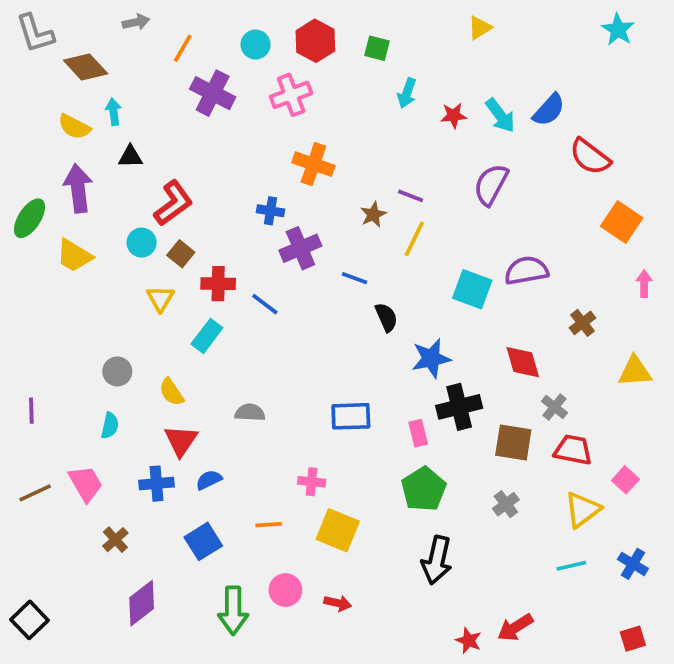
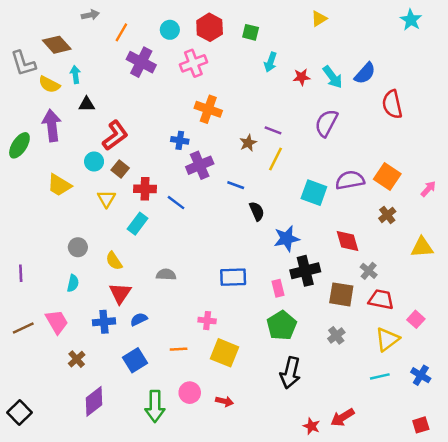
gray L-shape: (35, 33) -> (23, 63), moved
red semicircle: (590, 157) -> (392, 104), turned 40
orange square: (622, 222) -> (387, 176), moved
yellow trapezoid: (74, 256) -> (59, 185), moved
pink arrow: (644, 284) -> (428, 189), turned 42

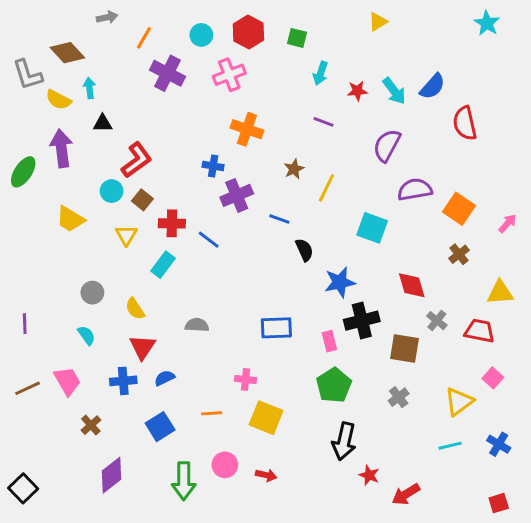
purple line: (273, 130) -> (324, 122), moved
purple semicircle: (350, 180) -> (415, 190), moved
cyan semicircle: (73, 283) -> (86, 335), turned -49
red trapezoid: (381, 299) -> (480, 331), moved
red star: (311, 426) -> (369, 475), moved

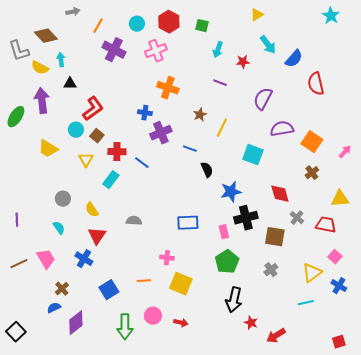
cyan arrow: (394, 91) -> (268, 45), moved
blue semicircle: (165, 378) -> (54, 308), moved
blue cross: (123, 381) -> (84, 259), turned 36
blue cross: (499, 444) -> (339, 286), moved

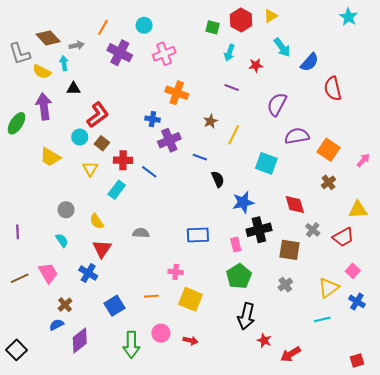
gray arrow: (73, 12) -> (77, 45), moved
red hexagon: (169, 22) -> (241, 20), moved
red trapezoid: (326, 225) -> (343, 237), turned 140

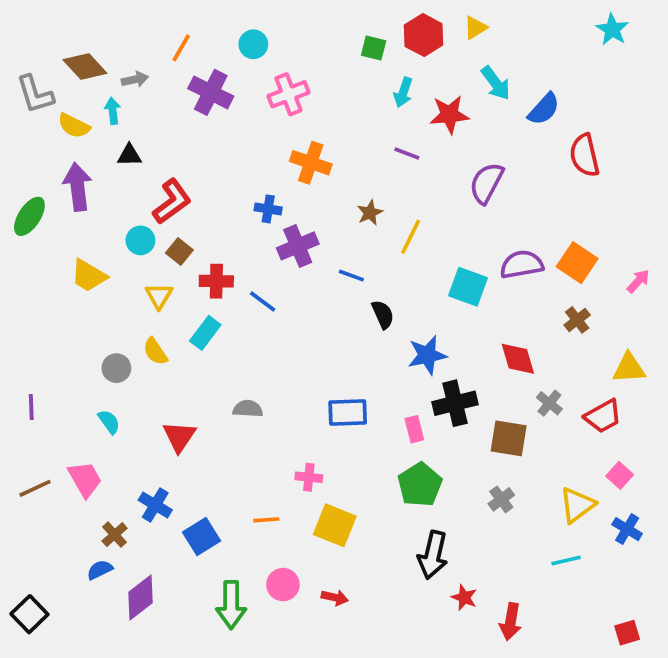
red star: (256, 65) -> (449, 115), size x1.5
purple semicircle: (297, 136) -> (522, 264), moved
yellow semicircle: (97, 221) -> (155, 351), moved
blue cross: (88, 273) -> (155, 505), moved
red arrow: (291, 354) -> (511, 622), turned -48

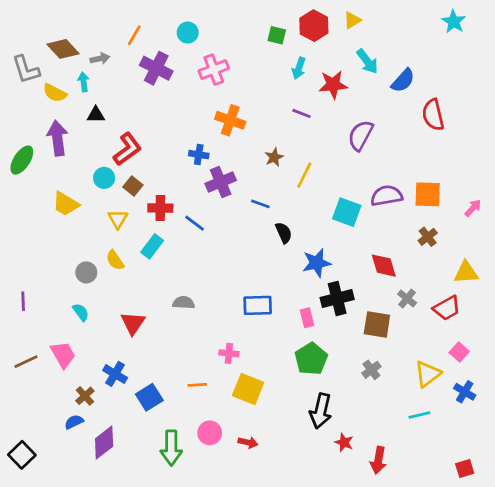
orange square: (577, 263) -> (428, 194), turned -32

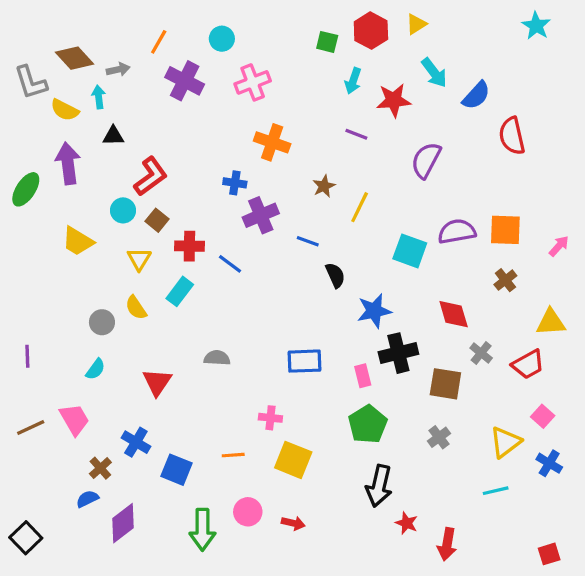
cyan semicircle: (81, 312) -> (95, 369), turned 72
blue square: (149, 397) -> (176, 470), turned -36

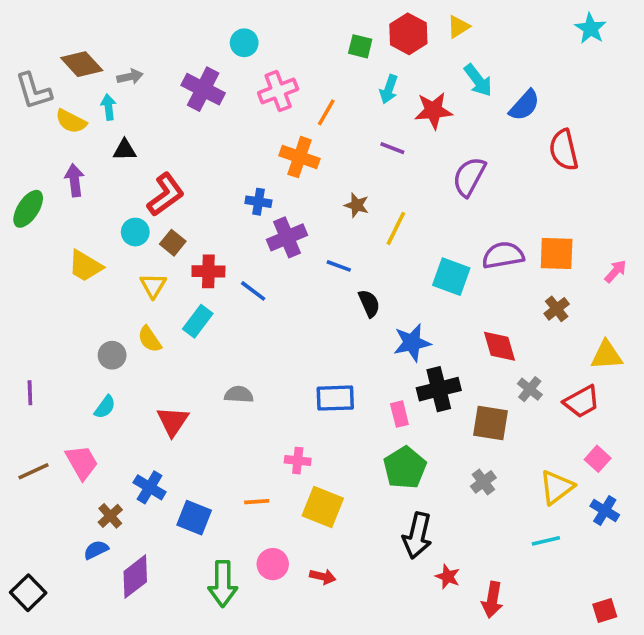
orange line: (159, 42) -> (326, 112), moved
purple arrow: (68, 163) -> (75, 180), size x0.7
brown star: (324, 186) -> (357, 205), turned -30

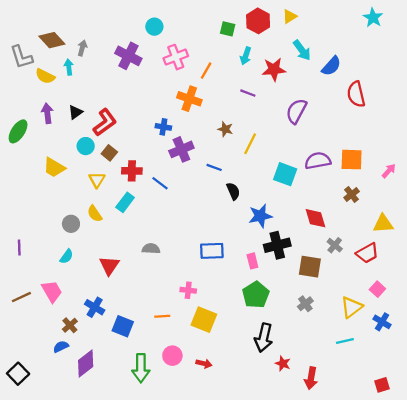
gray arrow: (130, 77) -> (82, 48), turned -63
black triangle: (125, 150) -> (75, 112), moved, turned -35

